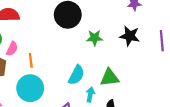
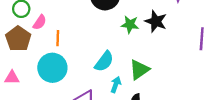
black star: (130, 36) -> (156, 21), moved
green triangle: (110, 77) -> (139, 70), turned -36

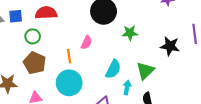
black star: (156, 21) -> (170, 46), moved
pink semicircle: (40, 22) -> (86, 42), moved

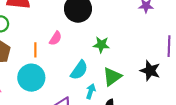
green star: (130, 33) -> (101, 45), moved
black star: (170, 46) -> (150, 71), moved

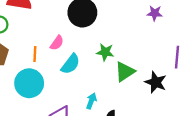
cyan semicircle: (79, 70) -> (70, 64), moved
green triangle: (112, 77) -> (125, 72), moved

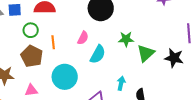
orange line: (35, 54) -> (53, 42), moved

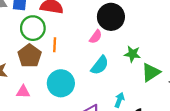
green circle: (31, 30) -> (33, 28), size x1.5
pink semicircle: (83, 38) -> (96, 37), moved

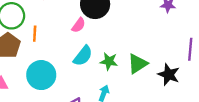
green star: (132, 54) -> (109, 61), moved

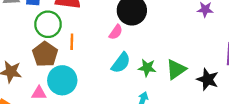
cyan circle: (41, 75) -> (62, 80), moved

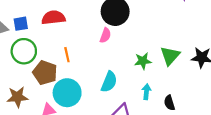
green circle: (48, 24) -> (24, 51), moved
cyan semicircle: (121, 63) -> (109, 82), moved

